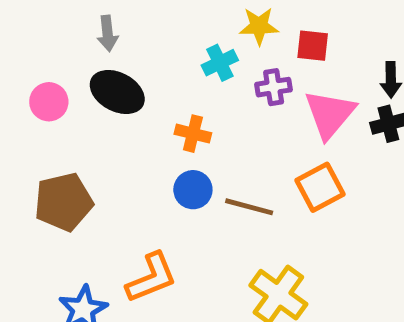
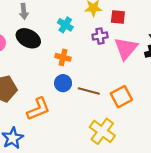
cyan cross: (220, 63) -> (65, 25), moved, turned -32
orange square: (320, 187) -> (121, 97), moved
orange L-shape: (151, 278) -> (38, 109), moved

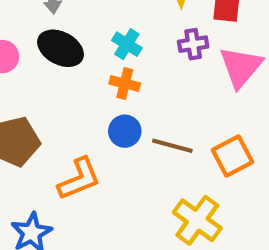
cyan cross: (65, 25) -> (127, 44), moved

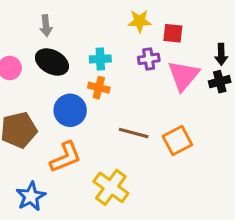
cyan cross: (127, 44) -> (100, 59), turned -35
blue circle: (125, 131) -> (70, 110), moved, size x1.4
yellow cross: (197, 220) -> (111, 187), moved

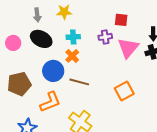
yellow star: (140, 21) -> (64, 12), moved
orange cross: (99, 88) -> (72, 56), turned 32
brown line: (134, 133) -> (79, 82), moved

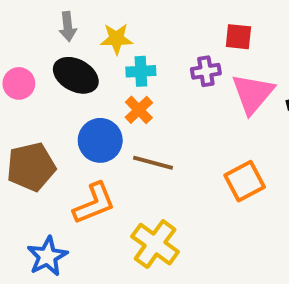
yellow star: (64, 12) -> (116, 39), moved

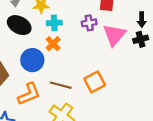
brown line: (153, 163) -> (61, 85), moved
orange square: (245, 181) -> (95, 82), moved

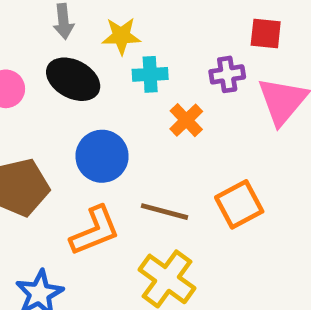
orange cross: (53, 44) -> (186, 120), moved

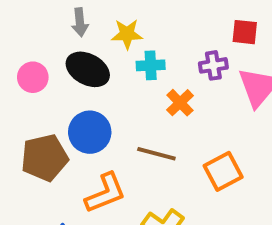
blue circle: (102, 156) -> (90, 132), moved
brown line: (165, 212) -> (156, 154), moved

